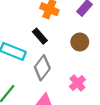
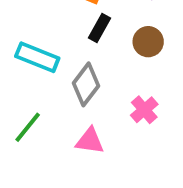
black rectangle: (40, 36) -> (100, 28), moved, turned 70

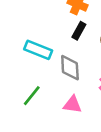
gray diamond: (86, 84) -> (70, 68), turned -40

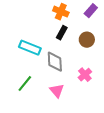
pink triangle: (72, 104) -> (57, 91), turned 42

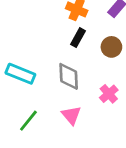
cyan rectangle: (30, 48) -> (20, 74), moved
green line: (25, 84) -> (28, 121), moved

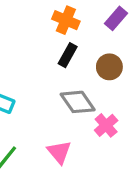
gray diamond: (69, 76) -> (78, 102), moved, turned -32

